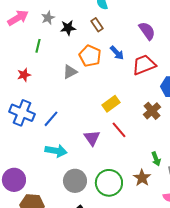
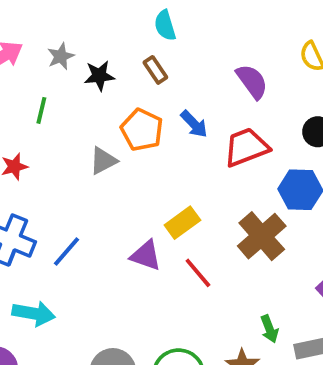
brown cross: (152, 111) -> (262, 236), size x1.4
purple triangle: (92, 138) -> (146, 255), moved, turned -36
cyan arrow: (56, 151) -> (34, 313), moved

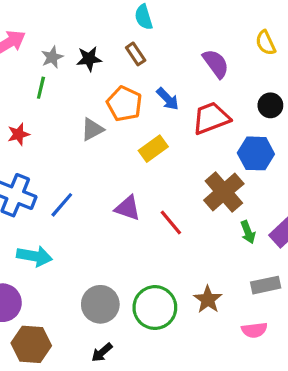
gray star: (61, 56) -> (52, 57), moved
yellow rectangle: (182, 223) -> (153, 149), moved
green arrow: (269, 329) -> (248, 232), moved

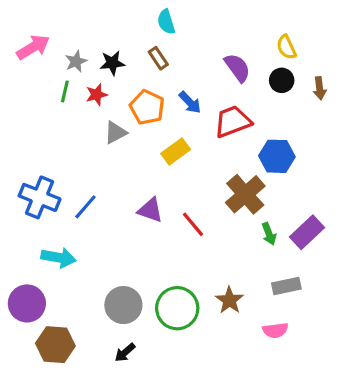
black circle: (270, 105) -> (282, 80), moved
red star: (18, 134) -> (97, 95), moved

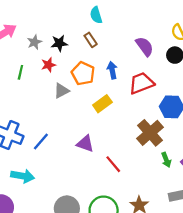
green line: (65, 91) -> (20, 72), moved
blue arrow: (190, 102) -> (112, 70), turned -147
red line: (193, 224) -> (113, 164), moved

